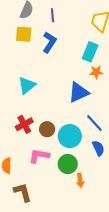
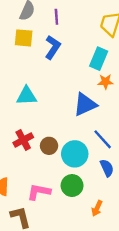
cyan triangle: (27, 85) -> (26, 96), turned 36
pink L-shape: (39, 156) -> (39, 192), moved
orange arrow: (80, 180) -> (97, 208), moved, turned 32

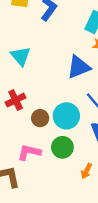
cyan triangle: (26, 96) -> (21, 56), turned 50
brown circle: (49, 146) -> (40, 118), moved

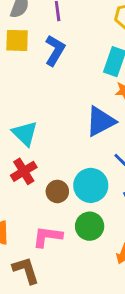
cyan triangle: (21, 56) -> (25, 133), moved

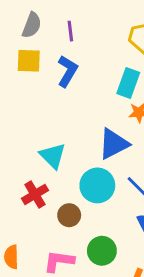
cyan triangle: (25, 133) -> (53, 156), moved
cyan circle: (91, 185) -> (97, 185), moved

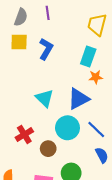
purple line: (70, 31) -> (48, 13), moved
cyan triangle: (53, 156) -> (44, 98), moved

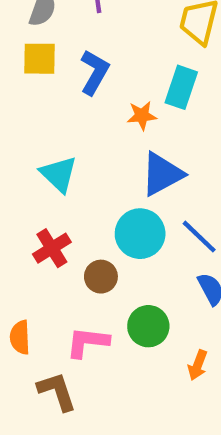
orange star: (96, 77) -> (142, 116), moved
cyan triangle: (44, 98) -> (59, 174), moved

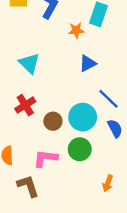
blue triangle: (162, 174) -> (88, 63), size x0.7
cyan circle: (140, 234) -> (83, 117), moved
orange arrow: (198, 365) -> (108, 183), moved

